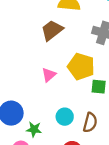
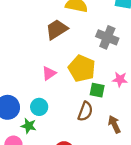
cyan circle: (65, 117) -> (39, 107), moved
brown semicircle: (90, 122) -> (85, 111), moved

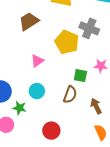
brown trapezoid: (57, 29) -> (29, 21), moved
yellow pentagon: (82, 68) -> (67, 42), moved
cyan circle: (39, 107) -> (37, 91), moved

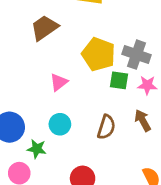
gray cross: (89, 28) -> (136, 55), moved
green square: (80, 76) -> (119, 80), moved
brown arrow: (96, 106) -> (143, 120), moved

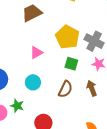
green square: (119, 80) -> (71, 64), moved
green star: (37, 149) -> (17, 106), moved

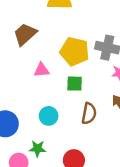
pink triangle: (36, 53) -> (42, 70), moved, turned 40
green square: (71, 64) -> (75, 84), moved

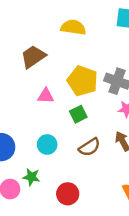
green square: (75, 84) -> (78, 114), turned -35
brown semicircle: (89, 113) -> (89, 147), turned 40

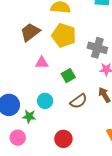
yellow pentagon: (82, 81) -> (64, 35), moved
green star: (31, 177) -> (29, 116), moved

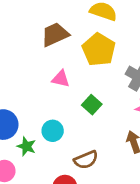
green square: (68, 76) -> (92, 105), turned -32
brown semicircle: (79, 101) -> (86, 160), moved

